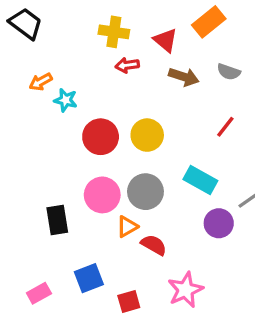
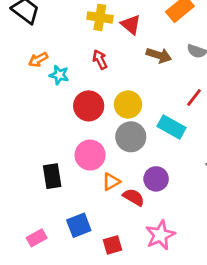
red triangle: (165, 40) -> (131, 24), moved
red arrow: (127, 65) -> (100, 60), moved, turned 72
cyan rectangle: (200, 180) -> (172, 127), moved
gray circle: (145, 192) -> (131, 137), moved
purple circle: (219, 223) -> (156, 179), moved

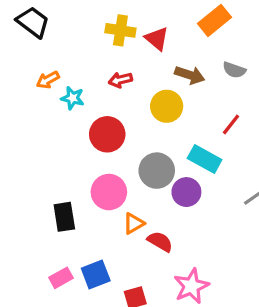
red arrow: (100, 60) -> (120, 80), turned -78
yellow circle: (128, 104) -> (167, 106), moved
purple circle: (156, 179) -> (186, 192), moved
pink rectangle: (37, 238) -> (61, 278), moved

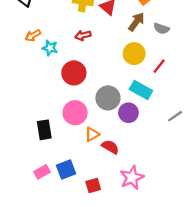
brown arrow: (190, 75) -> (136, 22), moved, turned -72
yellow circle: (167, 106) -> (134, 54), moved

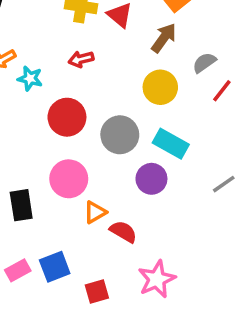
gray semicircle: (161, 29) -> (204, 63), moved, turned 126
red line: (159, 66) -> (222, 91), moved
gray circle: (108, 98) -> (120, 135), moved

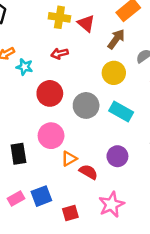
purple circle: (151, 179) -> (117, 156), moved

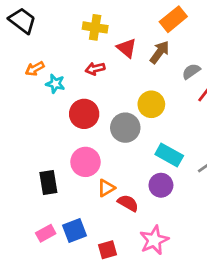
red triangle: (86, 23) -> (127, 48), moved
yellow circle: (114, 73) -> (151, 104), moved
cyan rectangle: (121, 112) -> (169, 155), moved

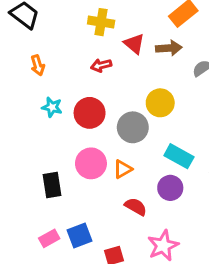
brown arrow: (160, 52) -> (169, 48), turned 50
orange arrow: (35, 69) -> (38, 65), turned -78
cyan star: (55, 84) -> (52, 107), moved
orange triangle: (106, 188) -> (123, 169), moved

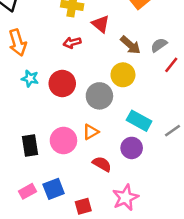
brown arrow: (169, 48) -> (130, 45), moved, turned 45
orange arrow: (38, 65) -> (18, 43), size x1.5
pink circle: (91, 163) -> (63, 140), moved

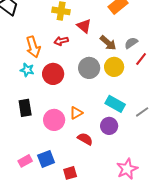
orange arrow: (18, 43) -> (33, 47), moved
yellow circle: (123, 75) -> (114, 67), moved
gray circle: (99, 96) -> (89, 68), moved
black rectangle: (30, 145) -> (25, 108), moved
pink star: (125, 198) -> (127, 169), moved

